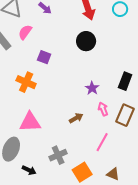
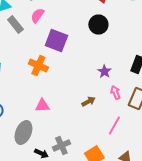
purple square: (44, 57) -> (56, 40), size x1.6
pink triangle: (30, 122) -> (42, 106), size x0.7
gray cross: (58, 155) -> (61, 146), moved

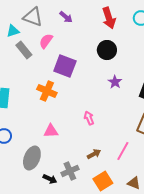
purple star: (104, 72) -> (115, 82), moved
pink arrow: (115, 92) -> (89, 118), moved
brown arrow: (88, 102) -> (94, 154), moved

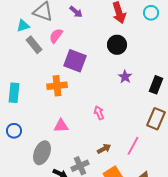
orange cross: (47, 91) -> (57, 86), turned -30

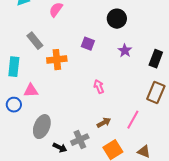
gray rectangle: (34, 45) -> (35, 41), moved
purple square: (75, 61) -> (88, 44), moved, size x0.6
pink triangle: (61, 126) -> (31, 91), moved

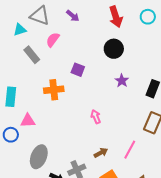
gray rectangle: (35, 41) -> (32, 55), moved
purple square: (88, 44) -> (78, 70), moved

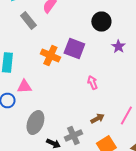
black circle: (114, 49) -> (101, 22), moved
purple square: (78, 70) -> (74, 48), moved, size x1.5
orange cross: (54, 90) -> (50, 56), turned 30

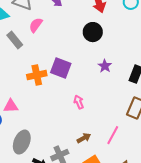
black circle: (101, 22) -> (93, 32), moved
orange cross: (50, 56) -> (37, 75), turned -36

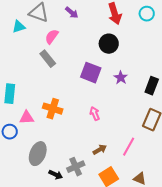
gray rectangle: (15, 40) -> (48, 59), moved
purple square: (61, 68) -> (91, 73), moved
orange cross: (37, 75) -> (53, 109), moved, turned 30

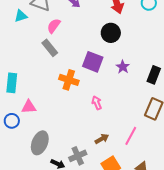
orange cross: (53, 109) -> (69, 80), moved

